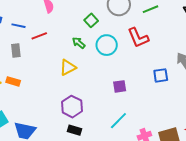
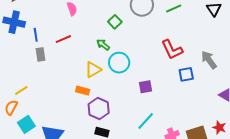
blue line: (19, 26) -> (36, 35), moved, turned 72
red L-shape: (138, 38) -> (172, 50), moved
cyan circle: (107, 45) -> (119, 63), moved
orange rectangle: (13, 81) -> (83, 91), moved

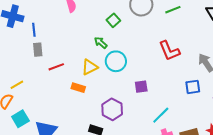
red line: (63, 39) -> (56, 67), moved
blue square: (186, 74) -> (193, 87), moved
purple hexagon: (99, 109) -> (112, 109), moved
cyan line: (146, 121) -> (161, 115), moved

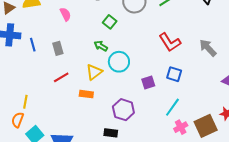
gray rectangle: (38, 50) -> (58, 48), moved
yellow line: (17, 85) -> (25, 102), turned -40
blue square: (193, 87) -> (174, 74), moved, turned 35

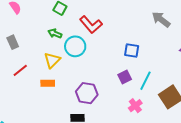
red L-shape: (170, 42) -> (91, 25), moved
purple square: (148, 82) -> (125, 77), moved
cyan line: (172, 107) -> (145, 81), moved
pink cross: (181, 127) -> (135, 106), moved

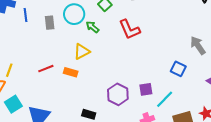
cyan circle: (75, 46) -> (74, 14), moved
blue square: (132, 51) -> (178, 69), moved
red line: (20, 70) -> (46, 69), moved
purple hexagon: (87, 93) -> (118, 94), moved

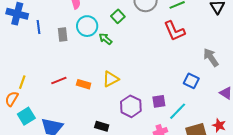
red L-shape: (130, 29) -> (174, 31), moved
yellow triangle: (82, 52) -> (111, 79), moved

